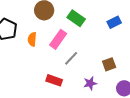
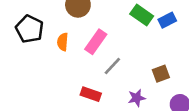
green rectangle: (76, 18) -> (142, 15), moved

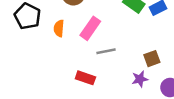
gray line: (112, 66) -> (106, 51), turned 36
purple star: (137, 98) -> (140, 79), moved

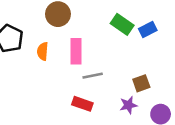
pink rectangle: (90, 28) -> (76, 51), turned -35
red rectangle: (85, 78) -> (82, 104), moved

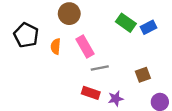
pink rectangle: (76, 51) -> (85, 46), turned -30
purple star: (128, 105) -> (116, 99), moved

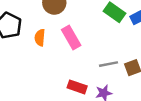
gray line: (100, 68) -> (108, 64), moved

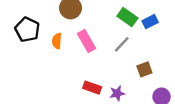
gray line: (108, 64) -> (122, 44), moved, turned -36

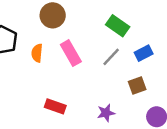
blue rectangle: (150, 22) -> (144, 53), moved
red rectangle: (92, 88) -> (55, 106), moved

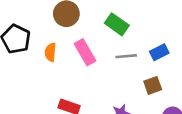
green rectangle: (118, 26) -> (117, 24), moved
gray line: (111, 57) -> (126, 56), turned 42

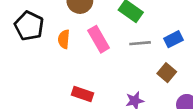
brown square: (153, 85) -> (167, 73), turned -30

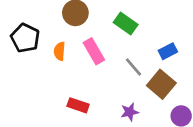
gray line: (140, 43) -> (134, 67), moved, turned 54
brown square: (167, 73) -> (161, 84), size x1.5

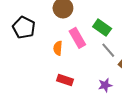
green rectangle: (126, 23) -> (102, 28), moved
orange semicircle: (60, 51) -> (58, 48), moved

